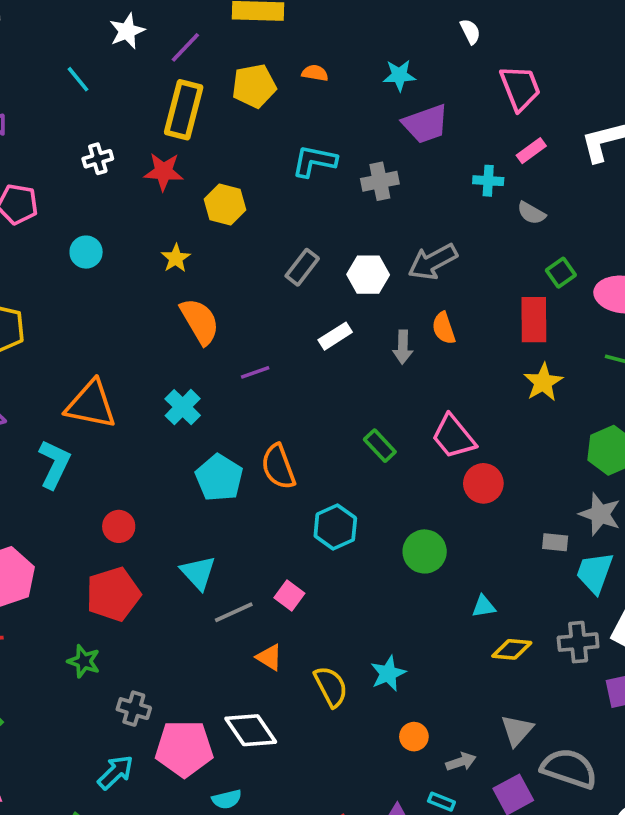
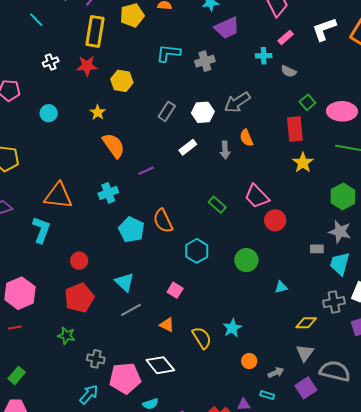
cyan cross: (183, 407) -> (108, 193), turned 30
gray line: (234, 612) -> (131, 310), moved
yellow diamond: (512, 649) -> (306, 323), moved

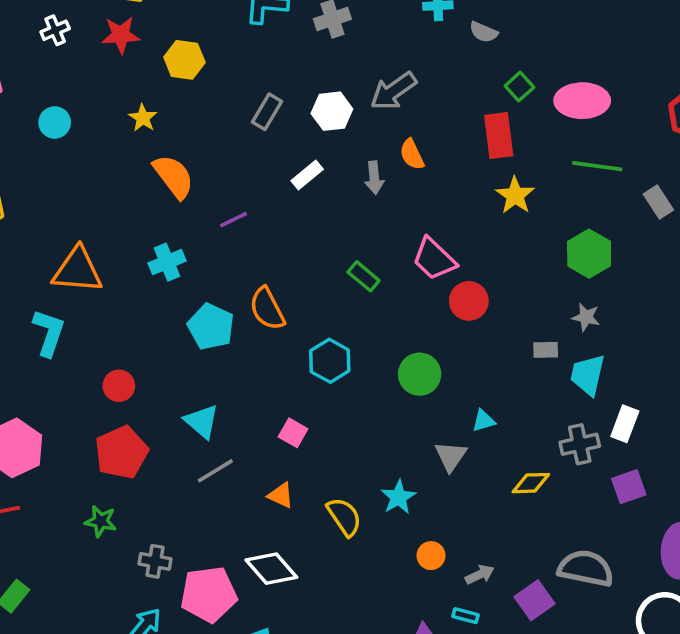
gray star: (340, 232) -> (586, 317), size x0.7
gray triangle: (305, 353) -> (451, 456), moved

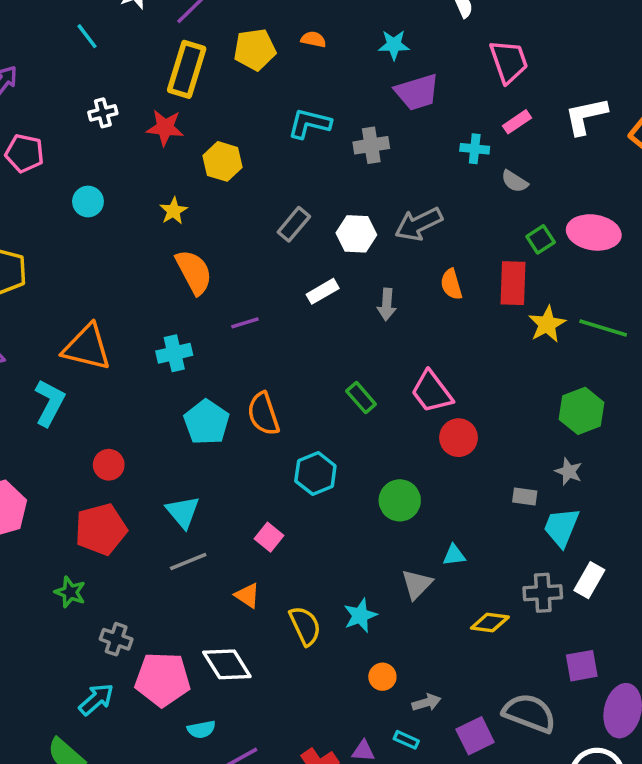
pink ellipse: (582, 101) -> (594, 232), moved
orange semicircle: (412, 154) -> (451, 284), moved
yellow star: (515, 195) -> (547, 324), moved
purple square: (629, 487) -> (582, 666), moved

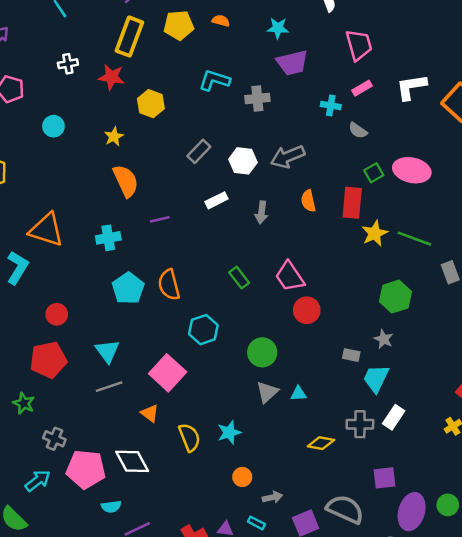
pink square: (269, 537) -> (168, 373), size x1.8
gray triangle: (417, 584) -> (267, 392), moved

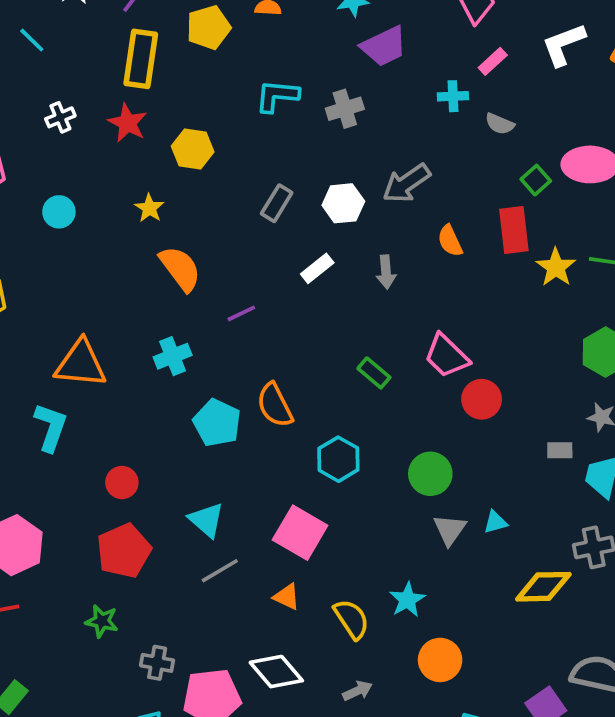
red star: (112, 77) -> (128, 123), turned 30
yellow diamond: (321, 443) -> (543, 587), size x1.4
orange circle: (242, 477) -> (440, 660), size x1.5
gray arrow: (272, 497) -> (357, 691), moved

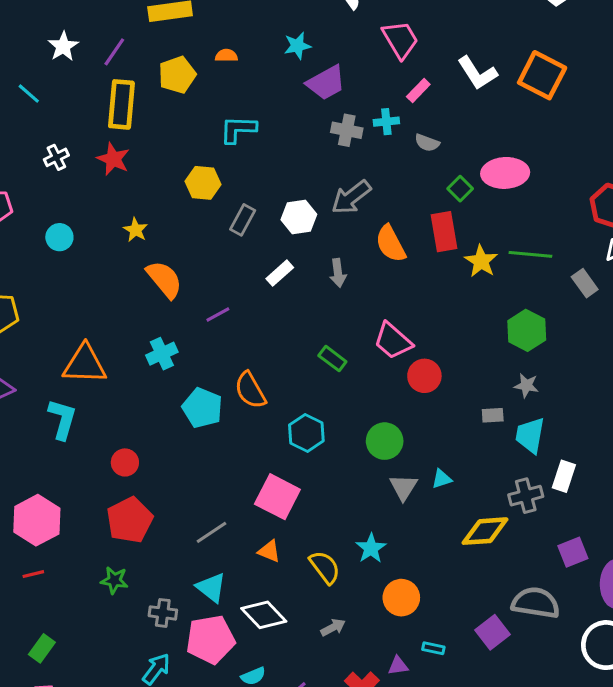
white L-shape: (563, 44) -> (477, 73), turned -99
gray cross: (345, 109) -> (347, 130), moved, turned 32
yellow hexagon: (193, 149) -> (203, 183), moved
orange semicircle: (450, 241) -> (391, 244), size x1.4
cyan triangle: (206, 520) -> (211, 587), moved

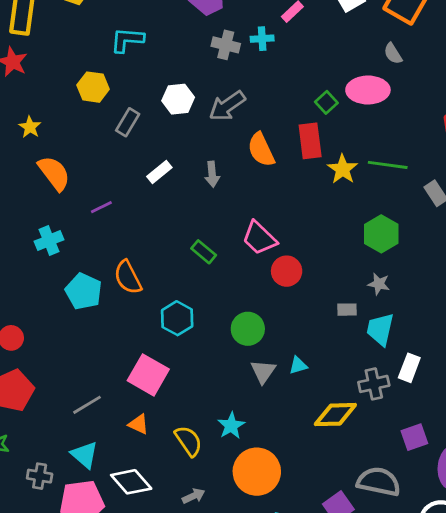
gray semicircle: (427, 143) -> (393, 54), moved, turned 35
white hexagon: (299, 217) -> (178, 99), moved
orange circle: (401, 598) -> (257, 472), size x1.4

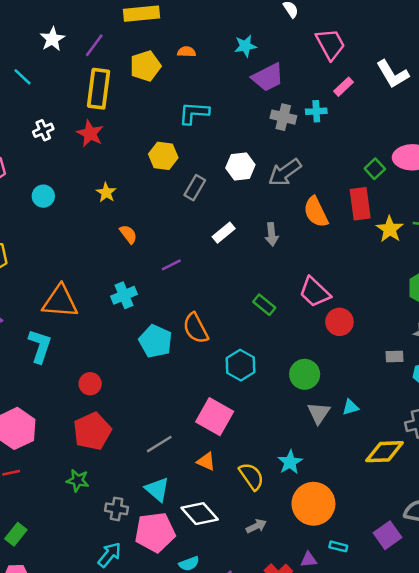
orange semicircle: (54, 173) -> (128, 234), size x0.6

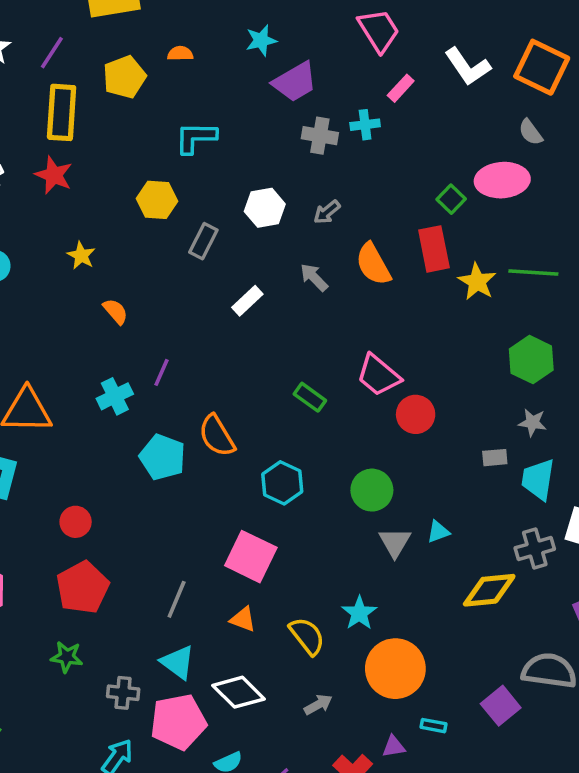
gray arrow: (285, 172) -> (327, 212), size x0.6
gray arrow: (272, 234) -> (314, 277), moved, turned 145
purple line: (171, 265) -> (161, 372), moved, turned -36
gray line: (159, 444) -> (177, 599), turned -32

